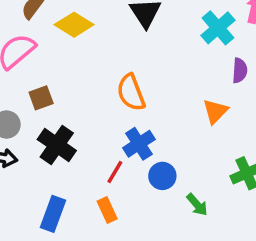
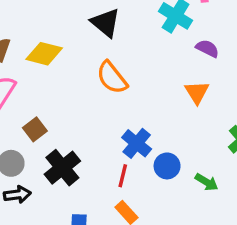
purple semicircle: (240, 71) -> (207, 48), turned -50
orange semicircle: (131, 93) -> (112, 78), moved
black cross: (57, 145) -> (62, 168), turned 33

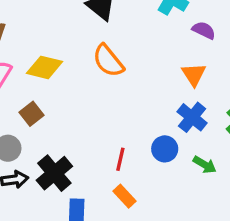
yellow diamond: (44, 54) -> (44, 67), moved
blue cross: (137, 143) -> (192, 117), moved
black cross: (62, 168) -> (54, 173), moved

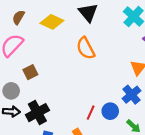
yellow diamond: (44, 67) -> (52, 22), moved
red line: (120, 159) -> (91, 113), moved

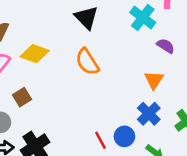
yellow diamond: (52, 22) -> (35, 54), moved
red line: (91, 113) -> (100, 140), turned -48

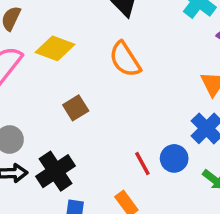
brown square: (22, 97) -> (76, 108), moved

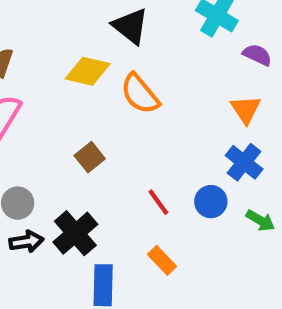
yellow diamond: (55, 48) -> (88, 71), moved
red line: (142, 163) -> (158, 202), moved

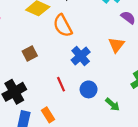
blue cross: (244, 162) -> (81, 56), moved
orange rectangle: (162, 260) -> (48, 115), moved

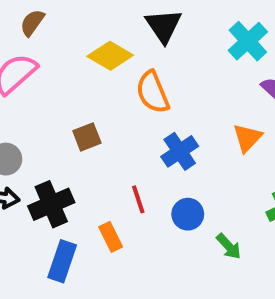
orange rectangle: (48, 115) -> (111, 237), moved

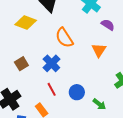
orange semicircle: (153, 92) -> (64, 38), moved
blue cross: (180, 151) -> (51, 63), moved

